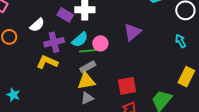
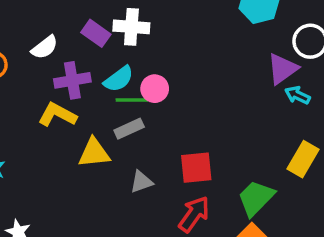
purple triangle: (132, 32) -> (282, 69), moved
cyan arrow: (181, 41) -> (298, 95), turned -40
yellow triangle: (86, 81) -> (94, 153), moved
gray triangle: (87, 98) -> (141, 182), moved

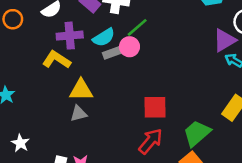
green line: (132, 100) -> (137, 27), moved, turned -45
gray rectangle: (129, 129) -> (113, 52), moved
gray triangle: (141, 182) -> (78, 114), moved

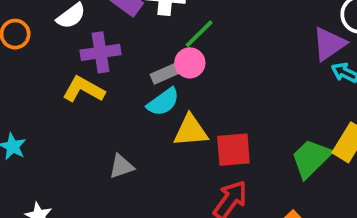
cyan semicircle: (104, 37) -> (163, 102), moved
yellow triangle: (81, 90) -> (191, 131), moved
green trapezoid: (197, 133) -> (311, 158), moved

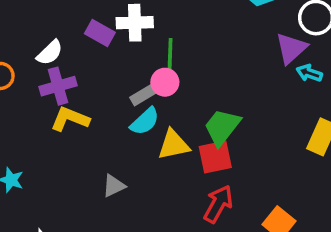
green line: (199, 34) -> (170, 54), turned -36
purple cross: (101, 52) -> (58, 86), moved
green trapezoid: (311, 158) -> (222, 127), moved

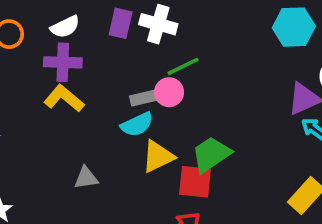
purple rectangle: (100, 33) -> (121, 23), turned 56
green line: (170, 54) -> (183, 66), turned 44
yellow triangle: (174, 145) -> (158, 156), turned -32

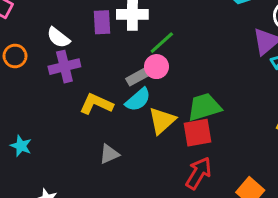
white semicircle: (65, 27) -> (58, 38), turned 80
yellow L-shape: (64, 98) -> (96, 104), moved
green trapezoid: (211, 154) -> (204, 107), turned 33

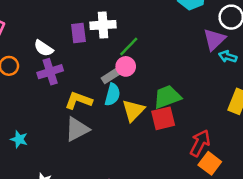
cyan semicircle: (138, 100) -> (112, 95), turned -30
gray triangle: (109, 154) -> (77, 129), moved, size x1.5
red arrow: (198, 173) -> (200, 143), moved

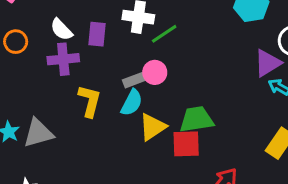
purple rectangle: (78, 33) -> (97, 34), moved
green line: (129, 46) -> (164, 34), moved
yellow L-shape: (78, 100) -> (90, 101), turned 72
gray triangle: (77, 129) -> (38, 133), moved

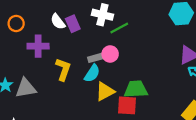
white semicircle: (61, 29) -> (58, 22), moved
purple rectangle: (97, 34) -> (73, 24), turned -35
purple cross: (63, 59) -> (38, 46), moved

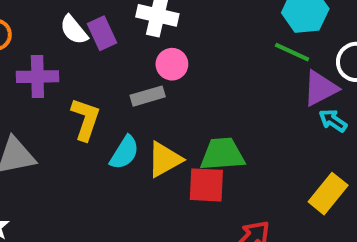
green line: (119, 28) -> (292, 52), moved, turned 54
pink circle: (110, 54) -> (172, 64), moved
cyan semicircle: (92, 73) -> (124, 153), moved

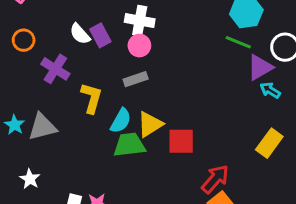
pink circle: (172, 64) -> (139, 46), moved
purple cross: (37, 77) -> (55, 69), turned 36
green trapezoid: (222, 154) -> (129, 145), moved

